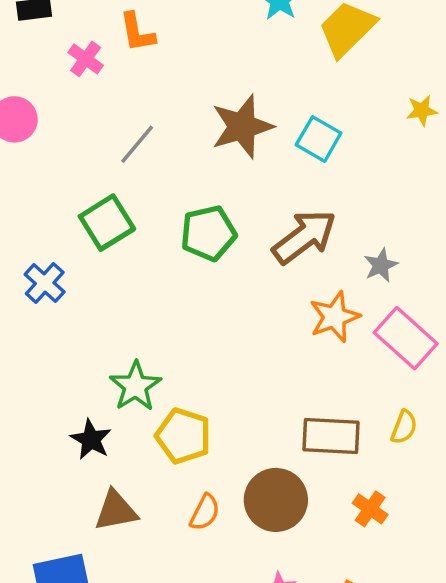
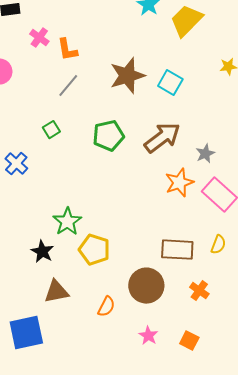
orange L-shape: (137, 32) -> (67, 50), moved
green square: (107, 223) -> (51, 130), size x0.6
orange semicircle: (205, 512) -> (106, 307), moved

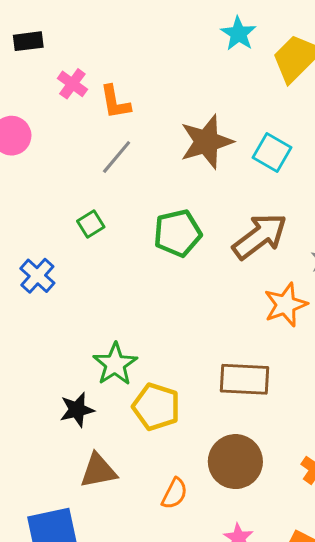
brown rectangle: (177, 250) -> (245, 379), moved
black star: (42, 252) -> (77, 410), turned 30

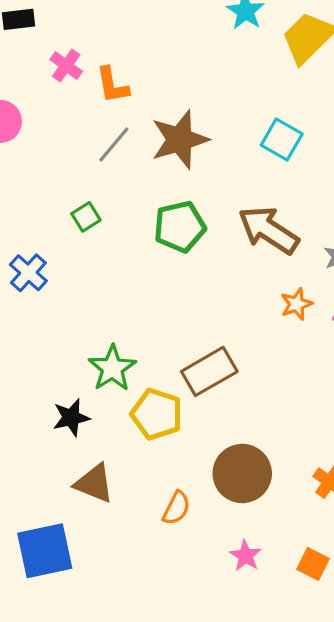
brown star: (206, 142) -> (180, 140), moved
brown arrow: (260, 236) -> (269, 230), turned -110
orange star: (286, 305) -> (297, 304), size x0.7
brown rectangle: (245, 379) -> (209, 371), moved, turned -33
brown triangle: (98, 471) -> (94, 483), turned 33

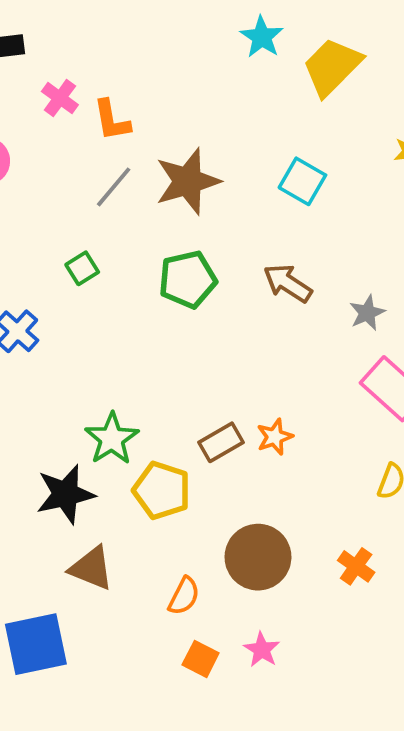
brown arrow: (269, 230) -> (288, 283), size x0.7
orange star: (297, 304) -> (275, 437), moved
brown rectangle: (209, 371) -> (221, 442), size x0.7
black star: (71, 418) -> (65, 494), size x1.4
orange square: (313, 564) -> (201, 659), moved

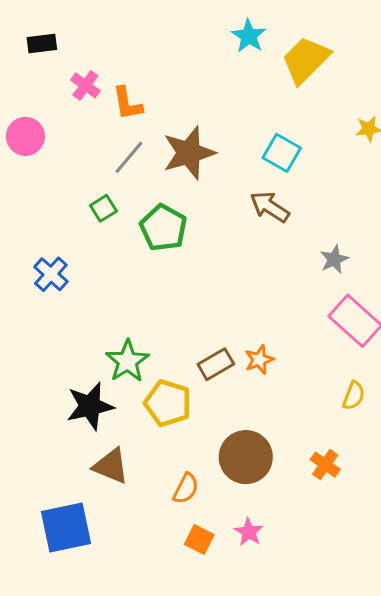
green square: (82, 268) -> (103, 208), moved
green pentagon: (188, 279) -> (163, 228), moved, turned -30
brown arrow: (288, 283) -> (270, 207), moved

